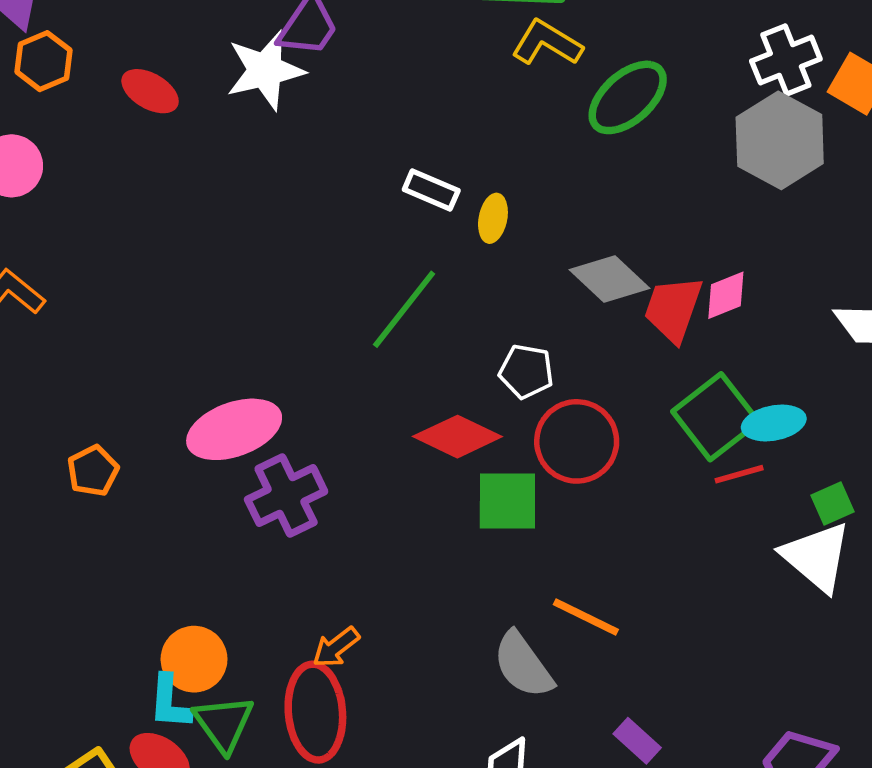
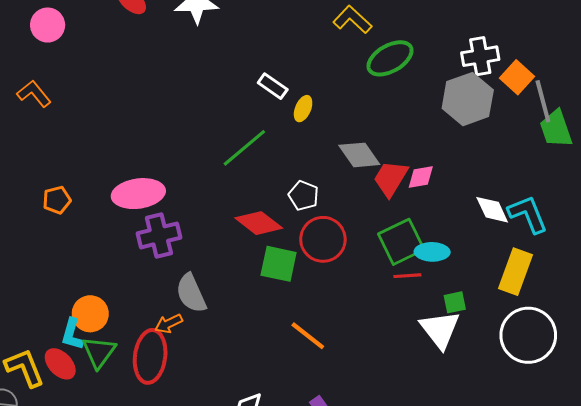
gray semicircle: (523, 665) -> (191, 293), moved

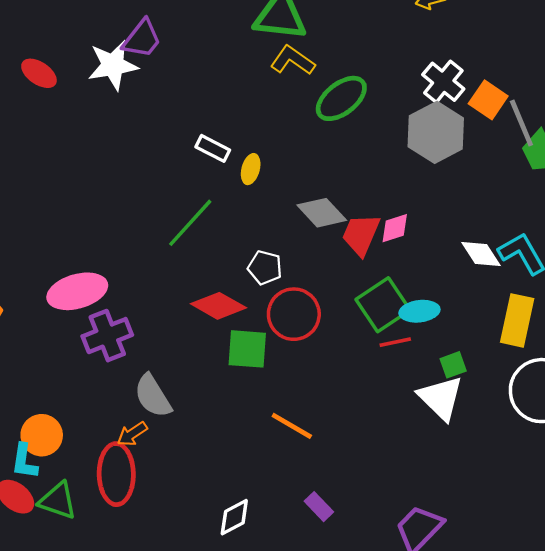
white cross: (480, 56) -> (443, 82), turned -33
green triangle: (99, 352) -> (58, 501), moved, turned -39

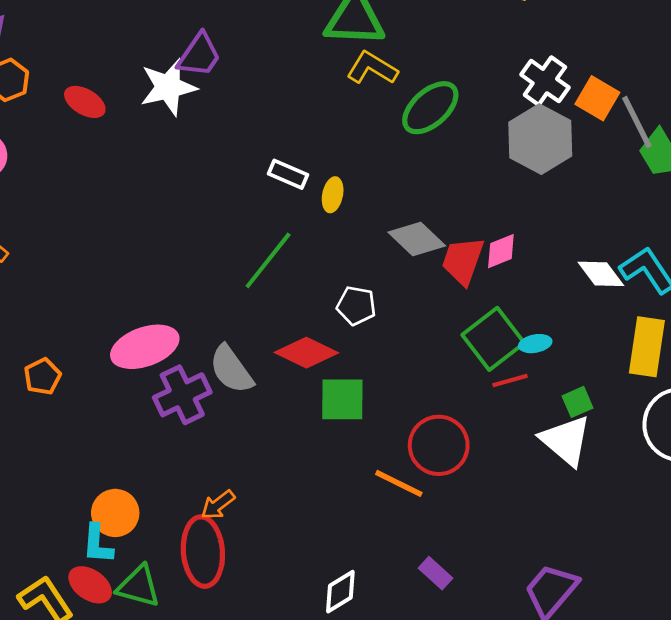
cyan ellipse: (419, 311) -> (535, 344), size x0.7
red circle: (294, 314) -> (439, 445), moved
gray semicircle: (153, 396) -> (231, 369), moved

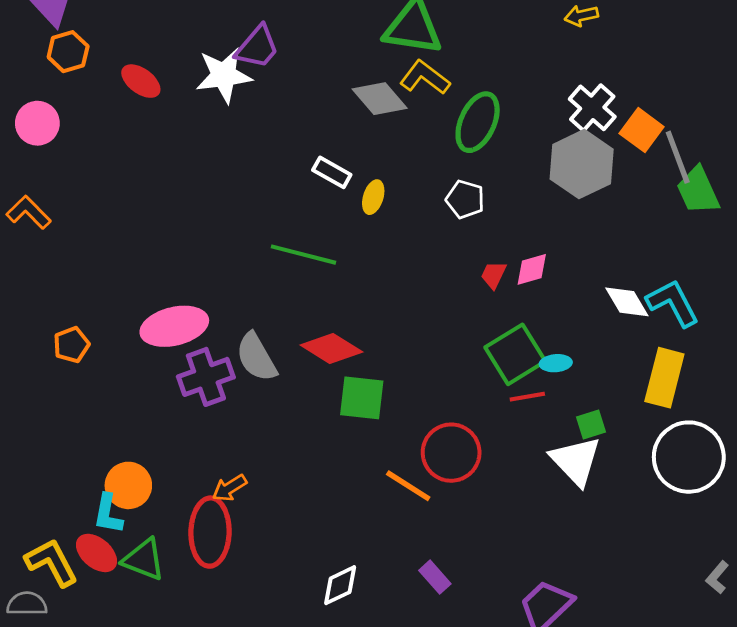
green ellipse: (430, 108) -> (478, 122), turned -30
gray diamond: (417, 239) -> (380, 99), moved
green line: (268, 260) -> (303, 255), turned 60
red trapezoid: (463, 261) -> (494, 275), size x0.6
white pentagon: (356, 306) -> (465, 199), moved

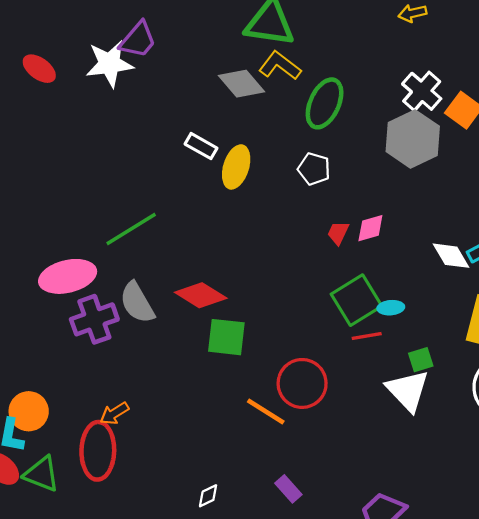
yellow ellipse: (373, 197) -> (236, 167), size x1.5
green line: (303, 255) -> (131, 229), moved, turned -46
white diamond: (340, 585) -> (208, 496), size x0.7

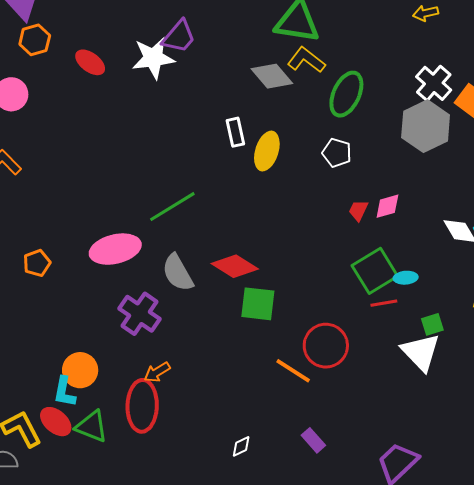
white rectangle: (201, 146) -> (235, 132), turned 48
purple cross: (94, 319) -> (140, 314), moved, turned -36

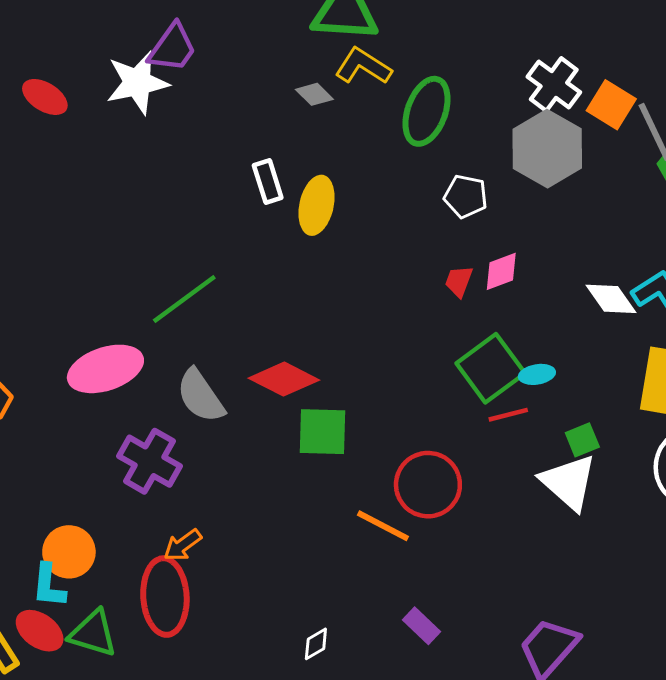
gray diamond: (272, 76) -> (314, 94), size x0.6
white pentagon: (337, 153) -> (466, 196), moved

